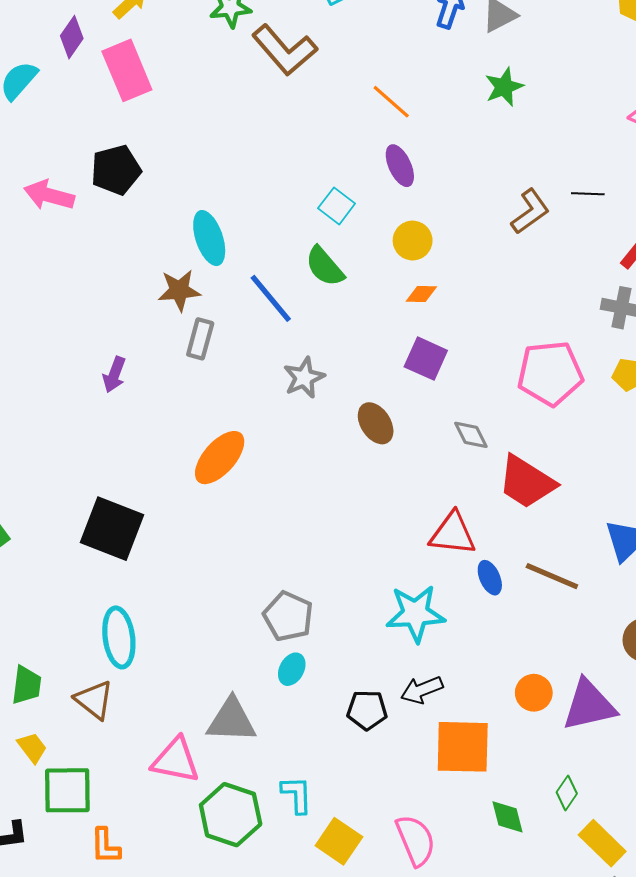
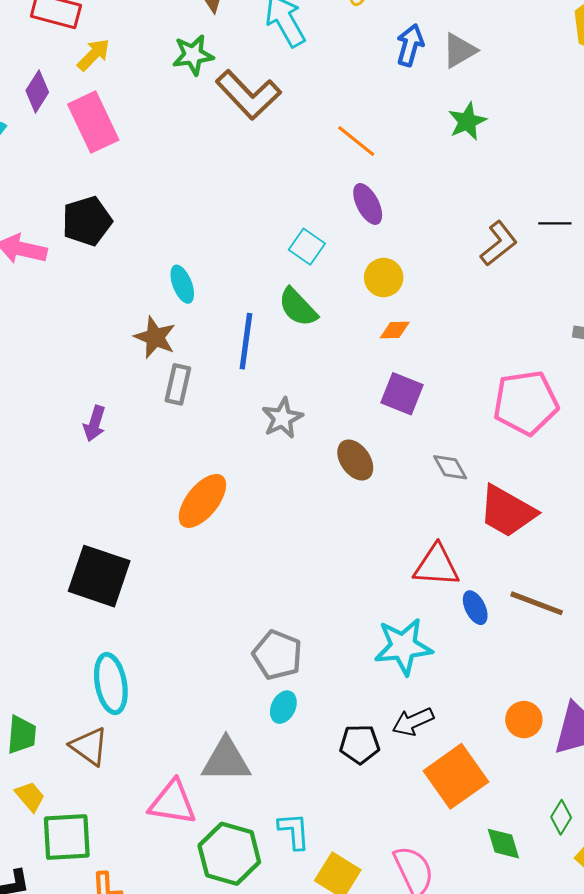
cyan ellipse: (209, 238) -> (182, 284), size x0.7
brown star: (179, 290) -> (155, 337), turned 30
blue line: (271, 298) -> (246, 341), turned 50
orange square: (463, 747) -> (456, 776), turned -34

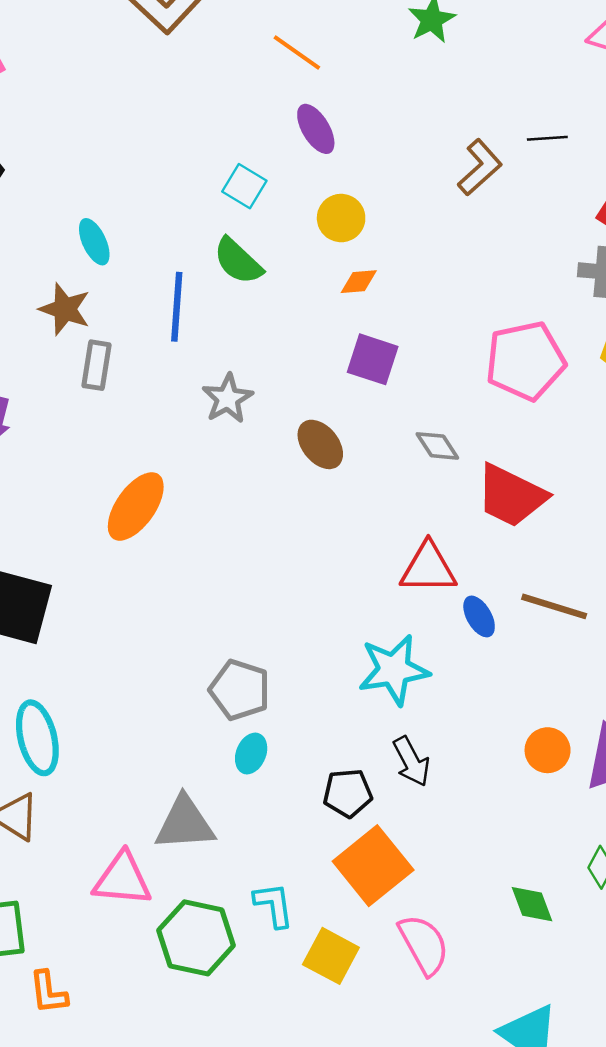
black arrow: (413, 722) -> (411, 761), turned -90
orange square: (456, 776) -> (373, 866), moved

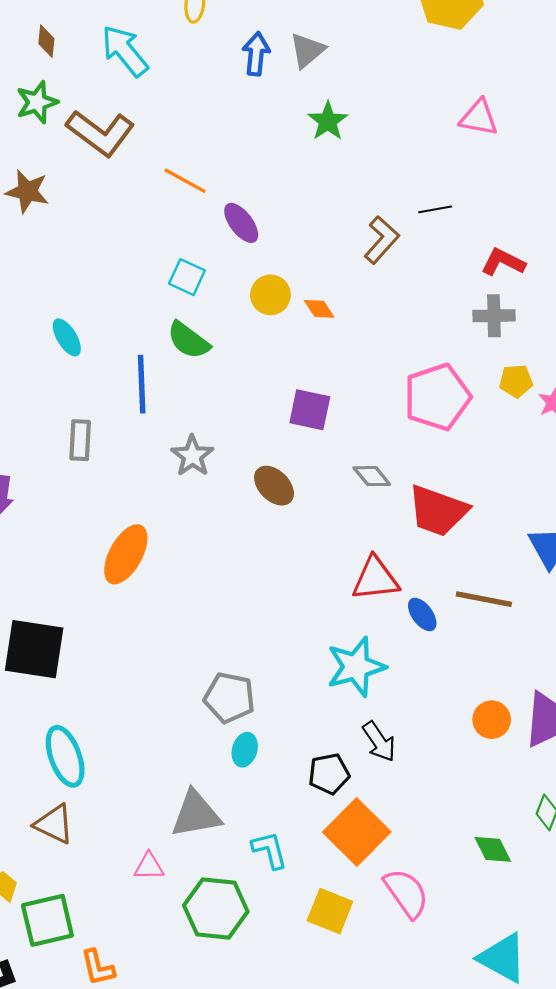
orange line: (297, 53) -> (185, 181), moved
orange diamond: (359, 282) -> (319, 309), moved, turned 68
brown star: (65, 309) -> (27, 191), moved
pink triangle: (122, 879) -> (149, 866), size x0.6
cyan L-shape: (274, 905) -> (270, 850), moved

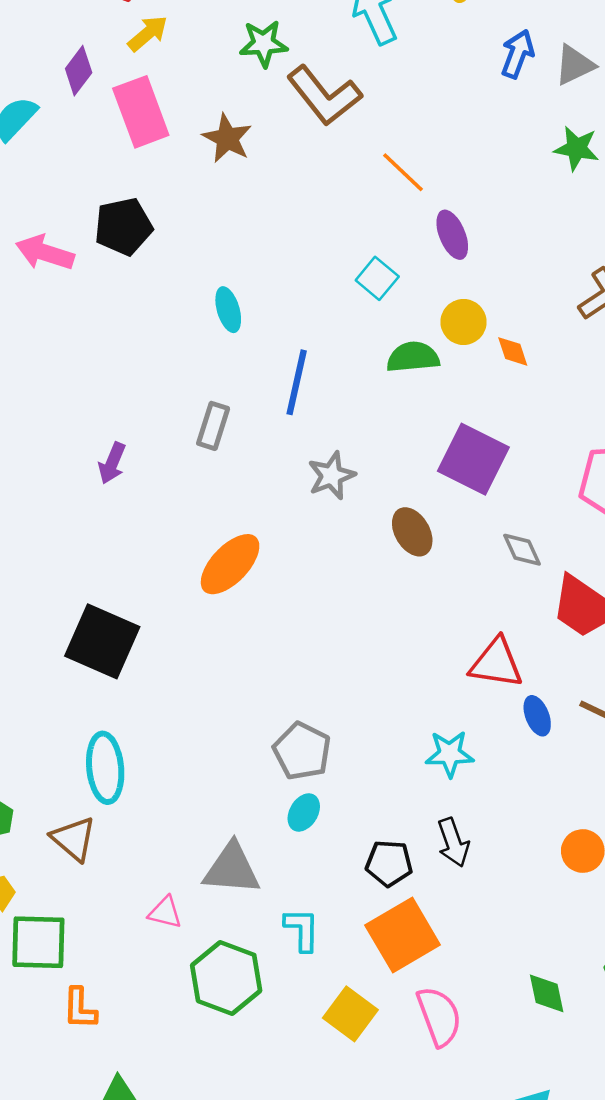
green star: (328, 121) -> (577, 148), turned 30
green semicircle: (188, 340) -> (413, 357), moved, turned 123
purple square: (310, 410) -> (473, 459), size x1.4
cyan star: (356, 667) -> (450, 754), size x0.7

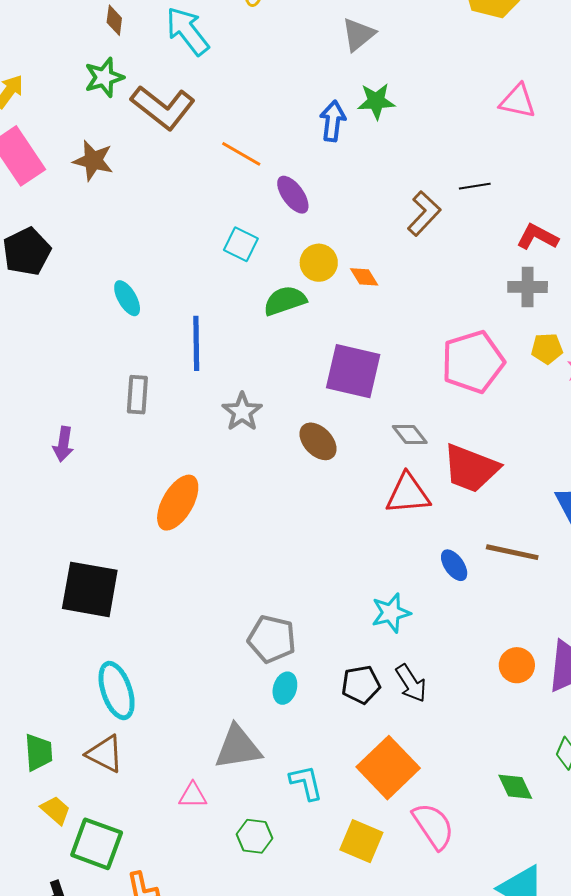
blue arrow: (518, 54) -> (333, 121), moved
red triangle: (496, 663) -> (408, 494), moved
black pentagon: (389, 863) -> (361, 685), moved
green square: (38, 942) -> (97, 844), turned 32
green hexagon: (226, 978) -> (255, 836), size x0.6

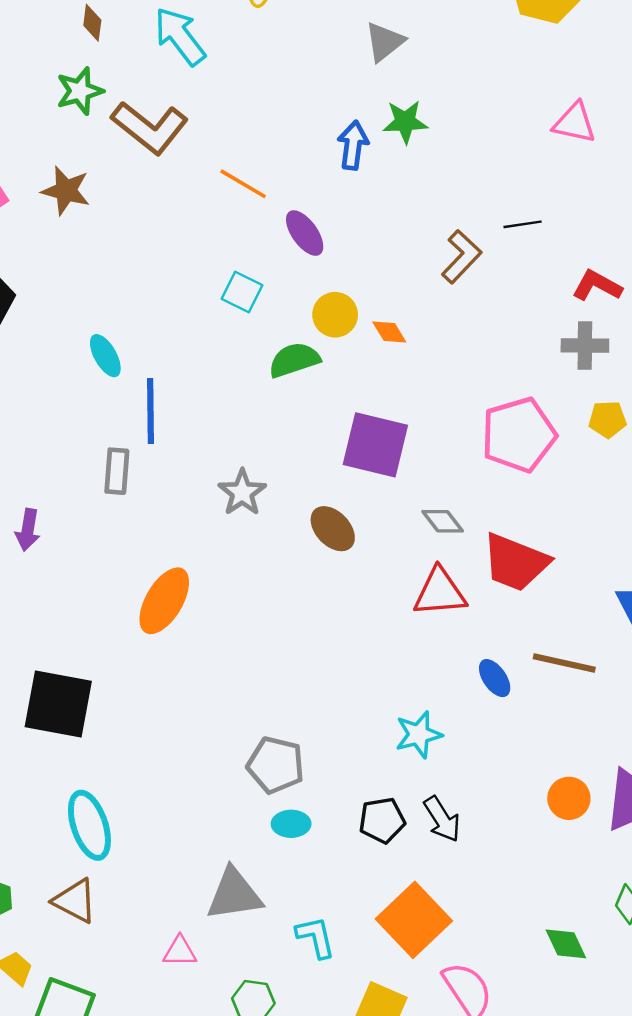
blue line: (196, 343) -> (150, 411), moved
cyan ellipse: (285, 688) -> (291, 824), turned 72

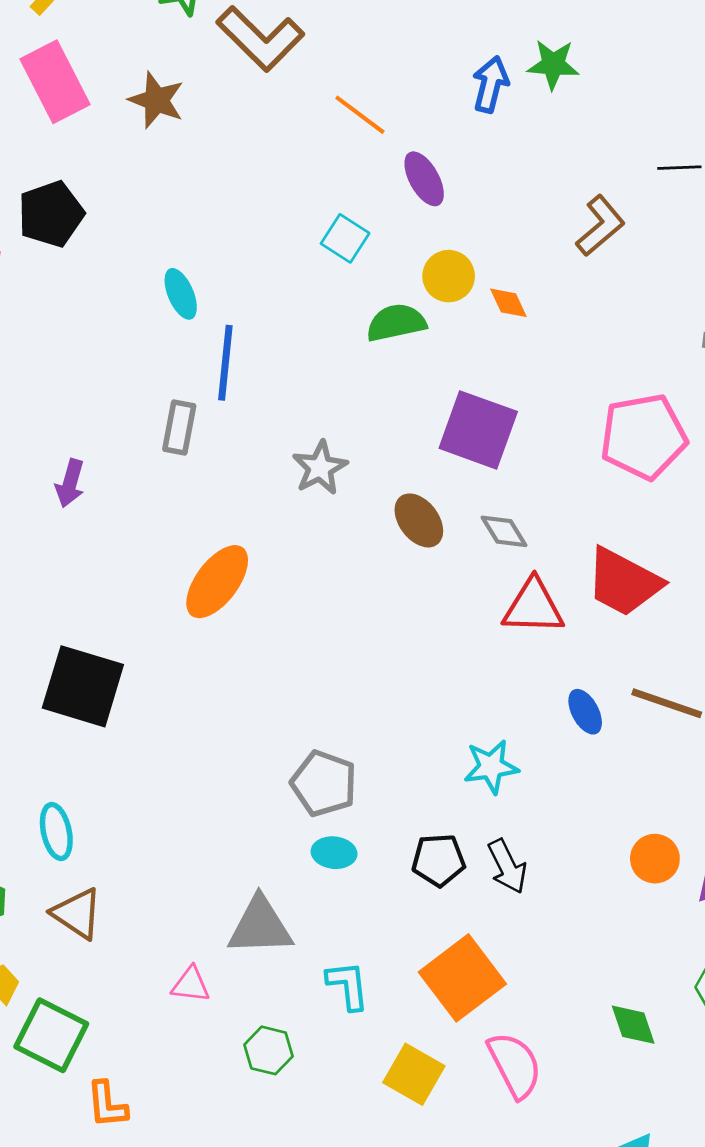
black line: (523, 224) -> (679, 168), moved
gray diamond: (443, 521) -> (504, 531), moved
cyan ellipse: (89, 825) -> (56, 832), moved, size x0.7

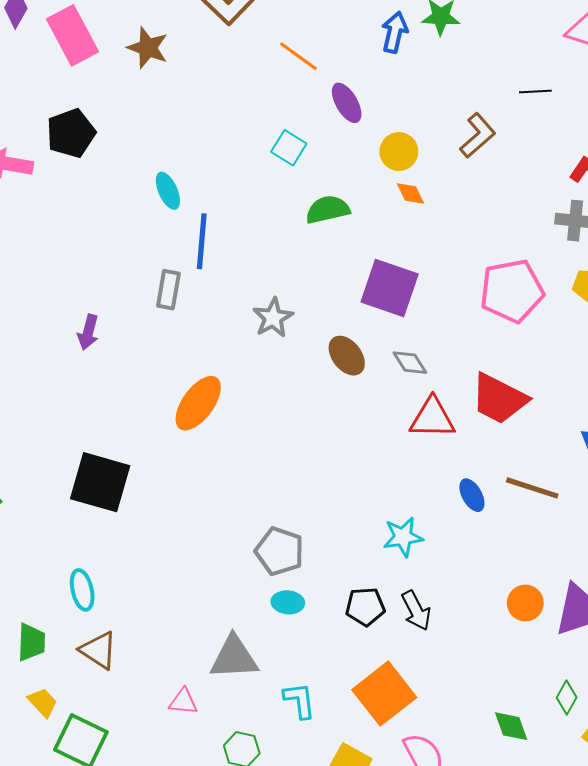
yellow circle: (449, 276) -> (399, 152), moved

